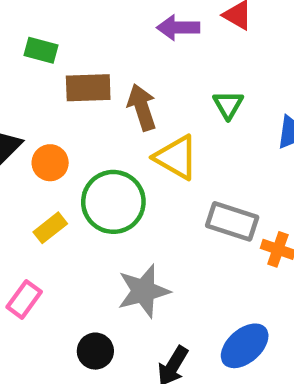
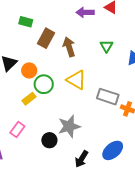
brown rectangle: (88, 88) -> (46, 38), turned -60
yellow triangle: (176, 157) -> (76, 80), moved
green circle: (113, 202) -> (44, 84), moved, size x0.7
black circle: (95, 351) -> (49, 140), moved

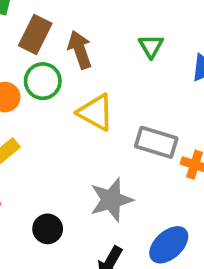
green circle: (44, 84) -> (43, 81), moved
gray star: (69, 126) -> (111, 200), moved

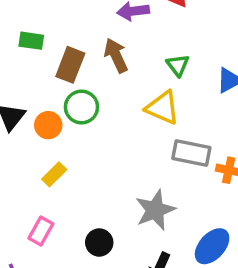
brown arrow: (80, 50) -> (116, 55), moved
yellow triangle: (96, 112) -> (163, 108), moved

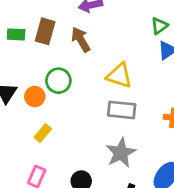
brown rectangle: (70, 65) -> (45, 31), moved
green triangle: (178, 65) -> (159, 26), moved, turned 36
gray rectangle: (191, 153) -> (122, 110), moved

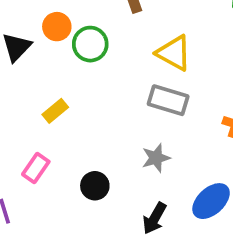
orange circle: (35, 97) -> (57, 27), moved
gray star: (121, 153) -> (156, 158), size x0.7

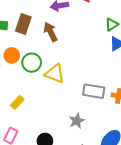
yellow triangle: (174, 53) -> (55, 74), moved
gray rectangle: (168, 100) -> (94, 91), moved

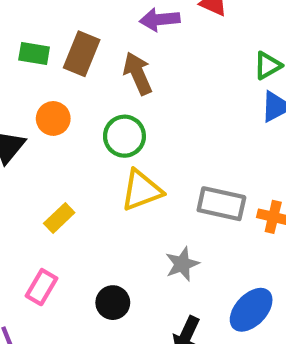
green circle: (32, 63) -> (124, 136), moved
yellow triangle: (55, 74) -> (141, 190), moved, turned -45

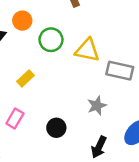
green circle: (124, 136) -> (51, 40), moved
yellow triangle: (141, 190) -> (87, 50), moved, turned 32

